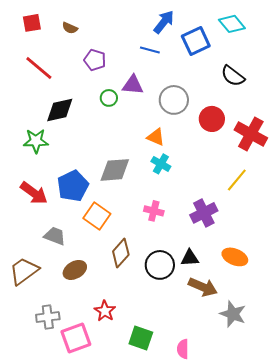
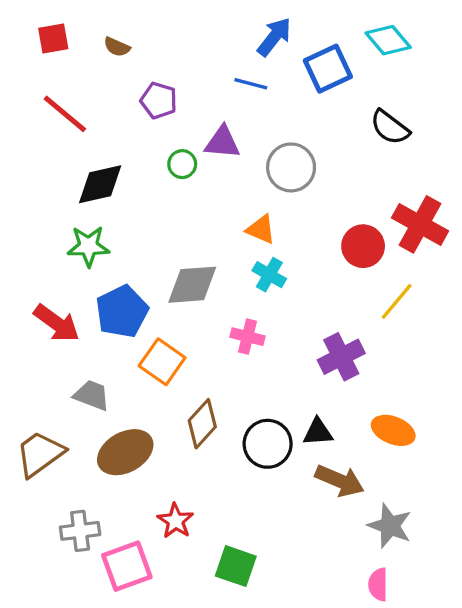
red circle: (212, 119) -> (363, 246), moved
green star: (36, 141) -> (88, 246), moved
pink cross: (154, 211) -> (247, 337), moved
brown ellipse: (75, 270) -> (125, 452), size x1.4
pink semicircle: (183, 349) -> (378, 584), moved

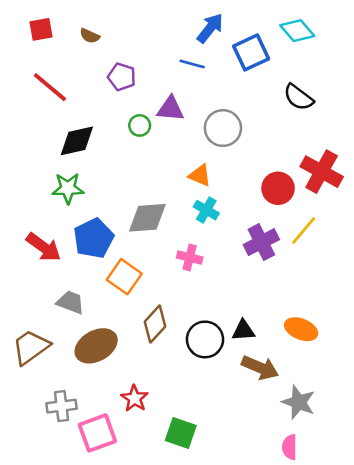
purple cross: (341, 357) -> (261, 242), moved

